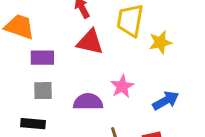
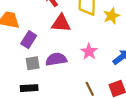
purple rectangle: (42, 58) -> (29, 40), turned -49
purple semicircle: (88, 102) -> (56, 59), moved

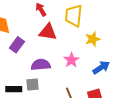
yellow star: (112, 16) -> (93, 39), moved
gray square: (33, 63) -> (32, 85), moved

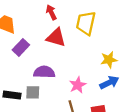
yellow star: (93, 39) -> (109, 60), moved
pink star: (71, 60) -> (78, 85), moved

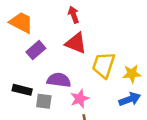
yellow trapezoid: (86, 23) -> (104, 65), moved
pink star: (78, 85) -> (80, 99), moved
black rectangle: (12, 95) -> (22, 90), moved

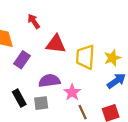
red arrow: (74, 15) -> (34, 21), moved
black rectangle: (22, 90) -> (19, 98), turned 63

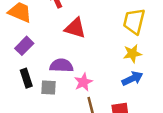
yellow trapezoid: (85, 57) -> (134, 21), moved
purple rectangle: (22, 60) -> (24, 46), moved

